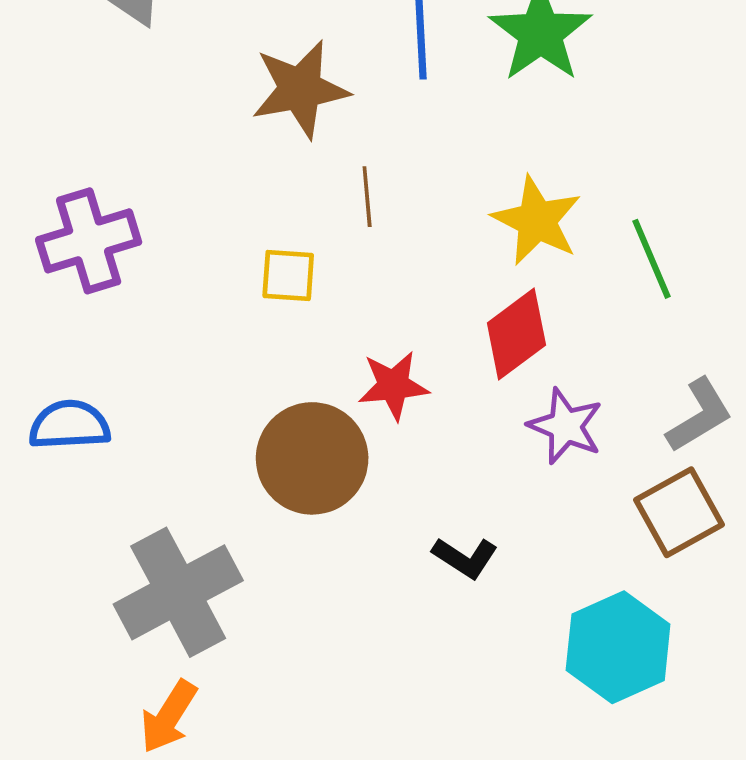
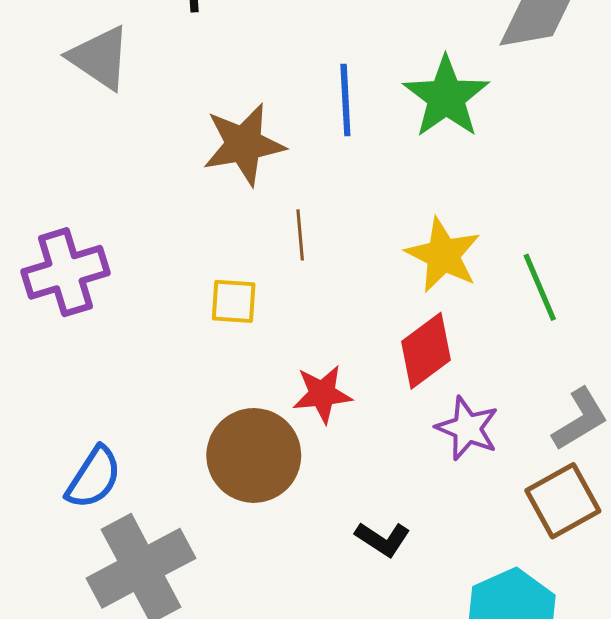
blue semicircle: (69, 425) -> (94, 478), moved, turned 126

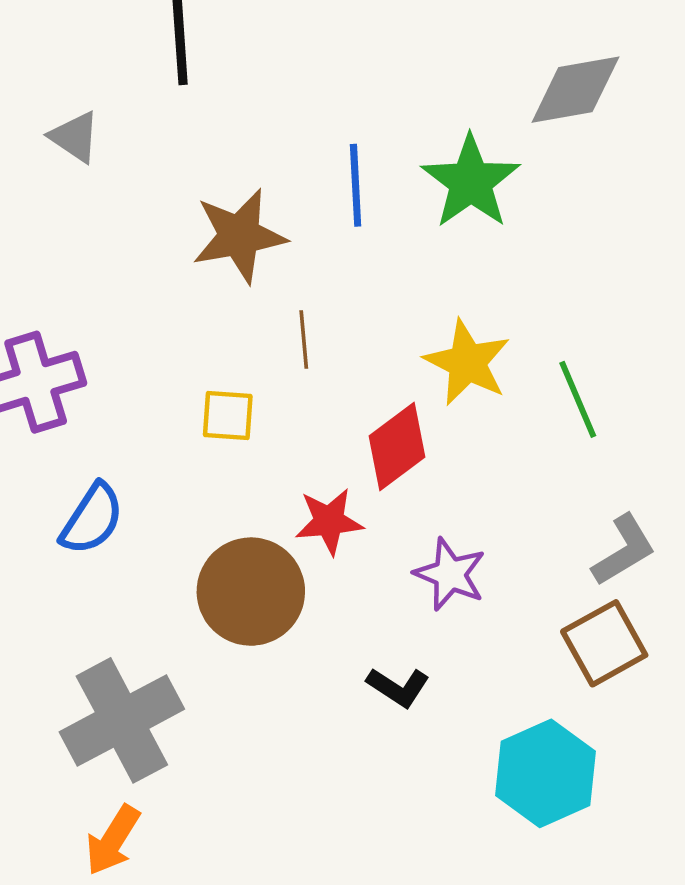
gray triangle: (100, 58) -> (75, 137), size x0.7
red diamond: (426, 351) -> (397, 447), moved
purple star: (467, 428) -> (450, 574), moved
blue semicircle: (94, 478) -> (92, 519), moved

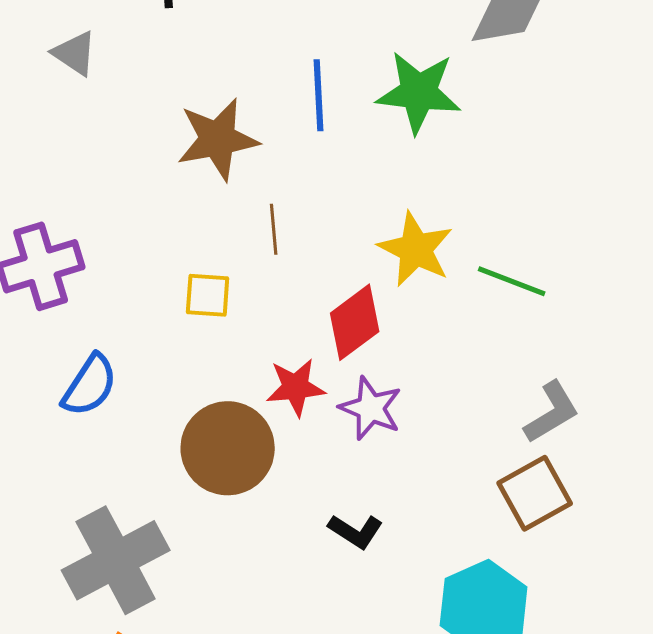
green star: (471, 182) -> (419, 92), turned -30
green line: (578, 399) -> (512, 281), turned -46
purple star: (450, 574) -> (371, 408), moved

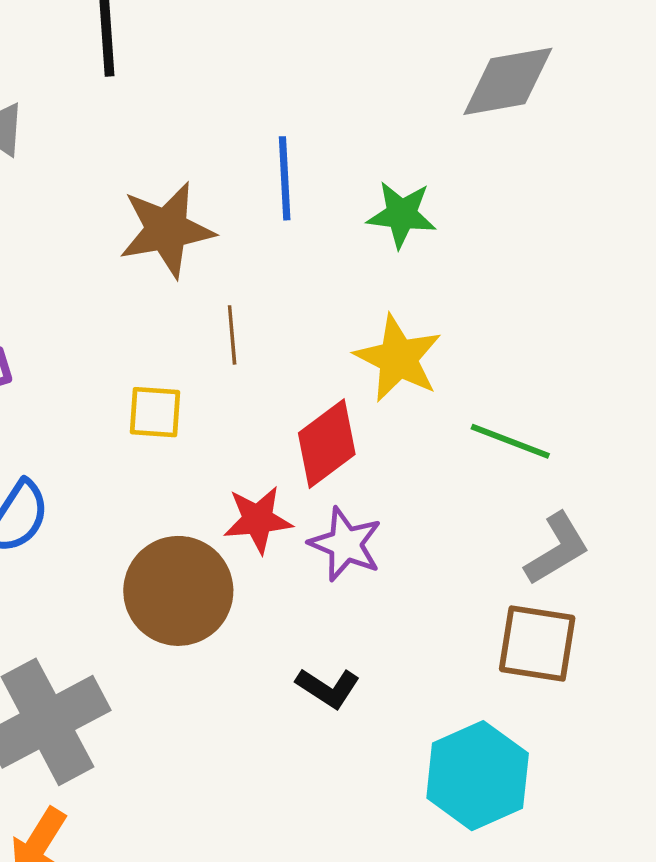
green star: (419, 92) -> (402, 215), moved, size x0.7
green line: (512, 281) -> (510, 441), moved
brown square: (535, 493) -> (537, 643), turned 38

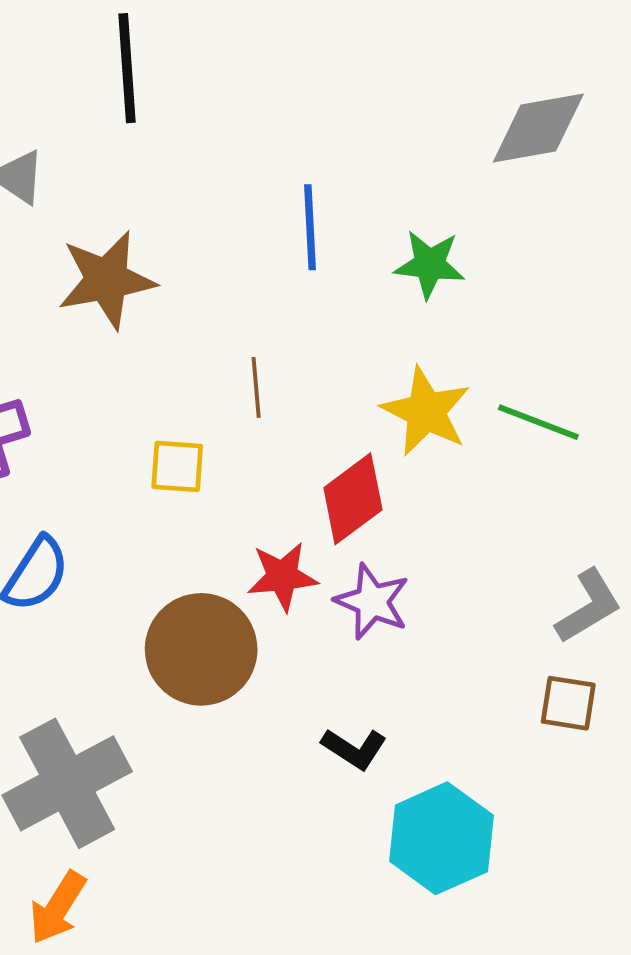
brown star: (167, 230) -> (107, 280), moved
green line: (510, 441) -> (538, 422), moved
brown square: (537, 643) -> (568, 703), size x0.7
cyan hexagon: (478, 776) -> (441, 838), moved

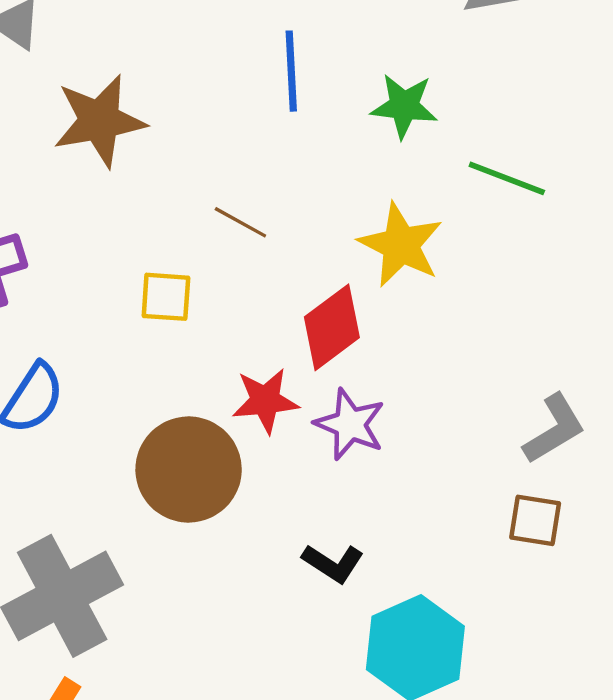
brown line: (256, 387) -> (240, 222), turned -56
green line: (538, 422) -> (507, 178), moved

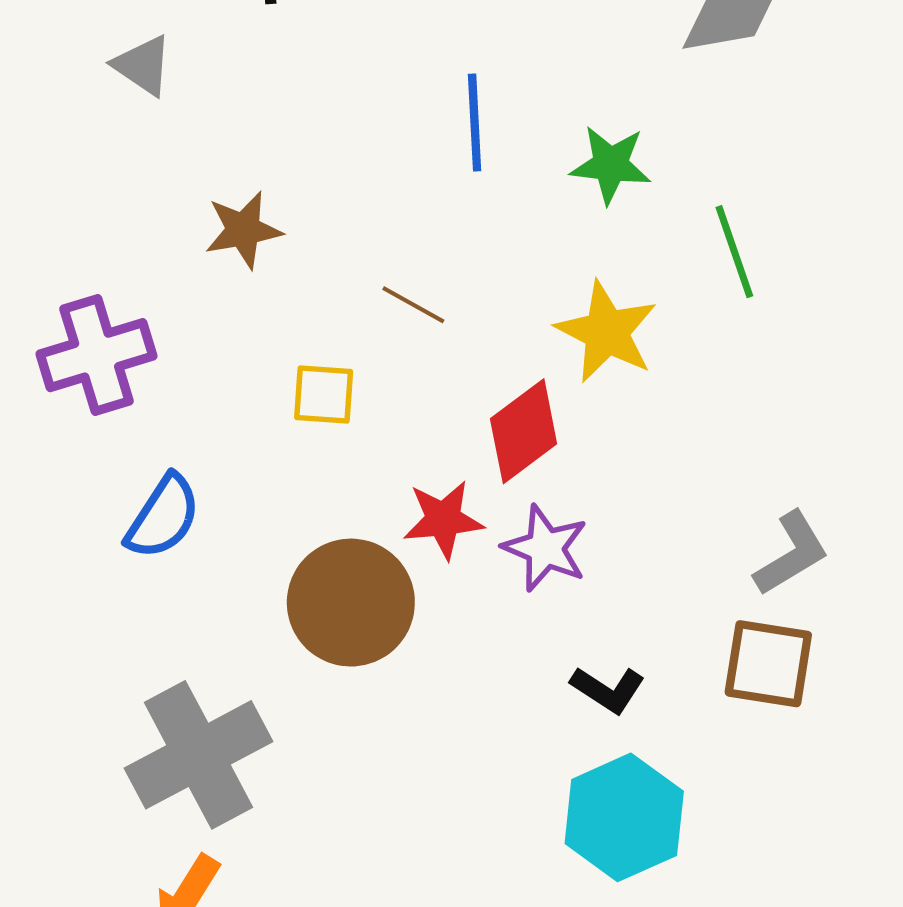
brown star: (99, 121) -> (243, 230), moved, size x0.7
green line: (507, 178) -> (734, 252), turned 50
brown square: (535, 520) -> (768, 664), size x1.4
black L-shape: (333, 563) -> (608, 690), moved

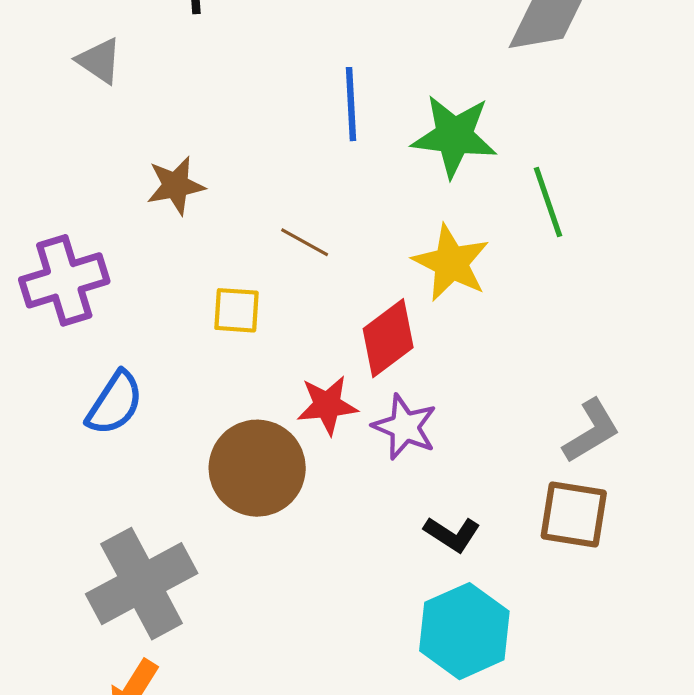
green star: (611, 165) -> (454, 136), size x1.4

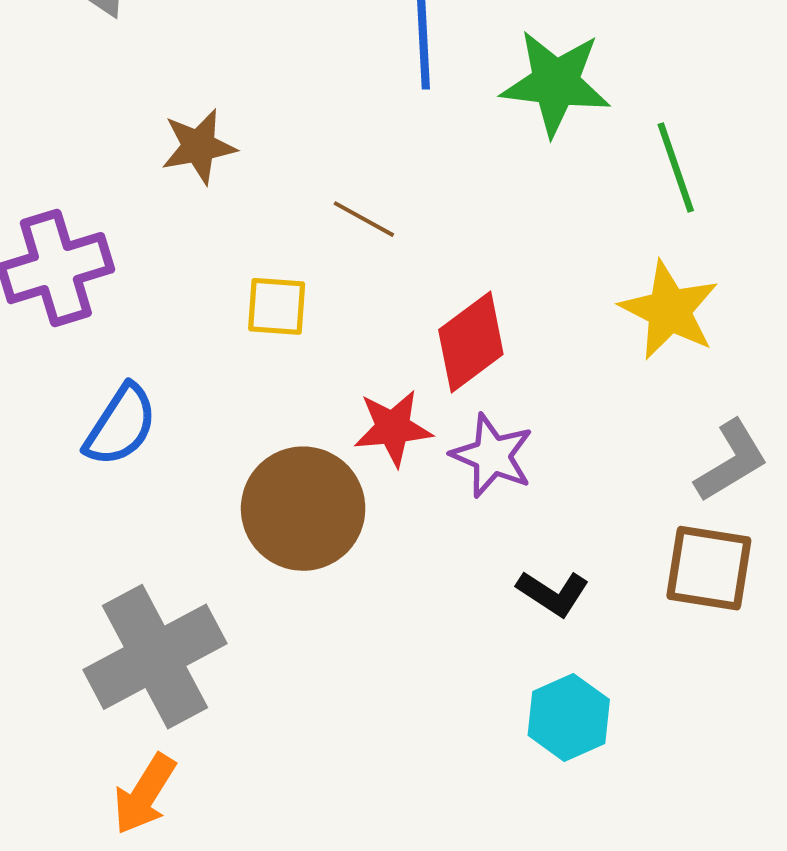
yellow star: (451, 263) -> (669, 310), moved
cyan hexagon: (464, 631) -> (569, 717), size x0.7

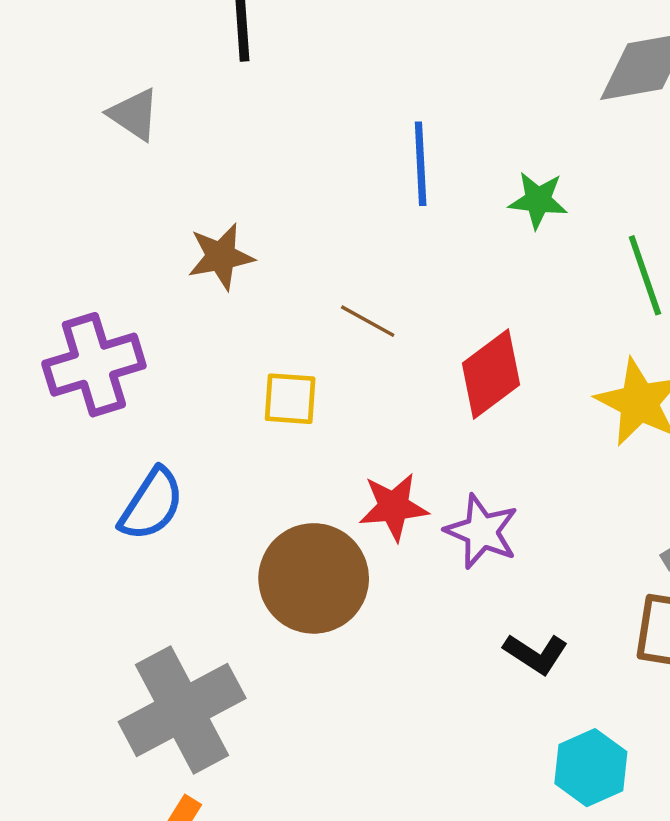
green star: (556, 83) -> (538, 200), size x0.6
red diamond: (471, 342) -> (491, 374), moved
cyan hexagon: (569, 717) -> (591, 768), moved

